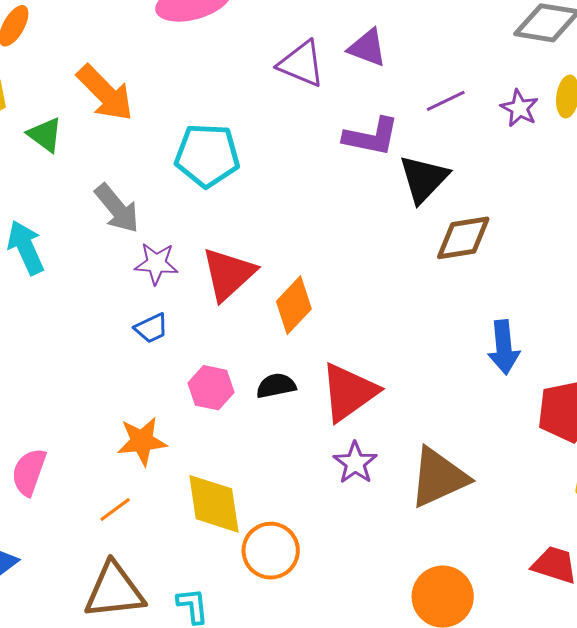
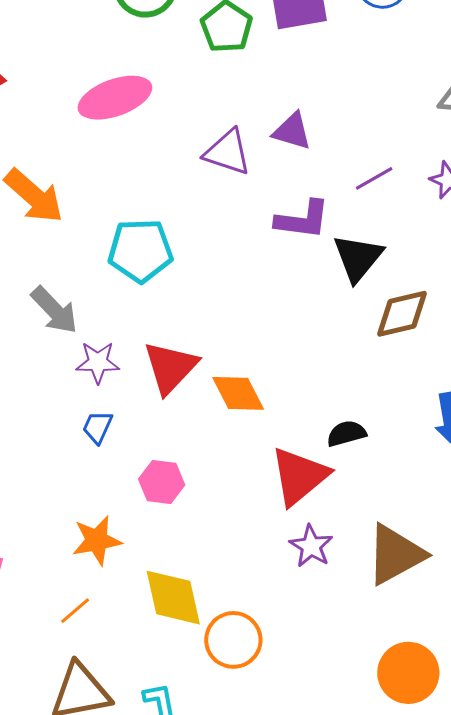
orange diamond: (294, 305) -> (238, 393), turned -66
blue trapezoid: (151, 328) -> (98, 427), turned 144
black semicircle: (276, 386) -> (346, 433), moved

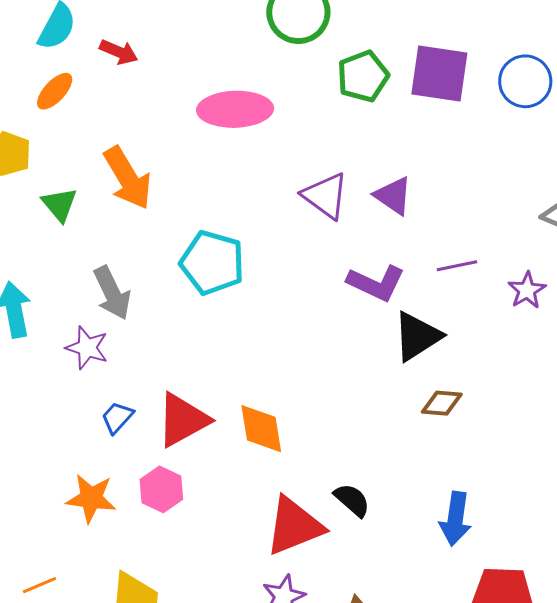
brown diamond: (402, 314) -> (442, 403), size x0.7
purple star: (98, 362) -> (87, 348), moved
red triangle: (170, 367) -> (183, 420), moved
black semicircle: (346, 433) -> (352, 500), turned 39
orange star: (97, 540) -> (91, 498), moved

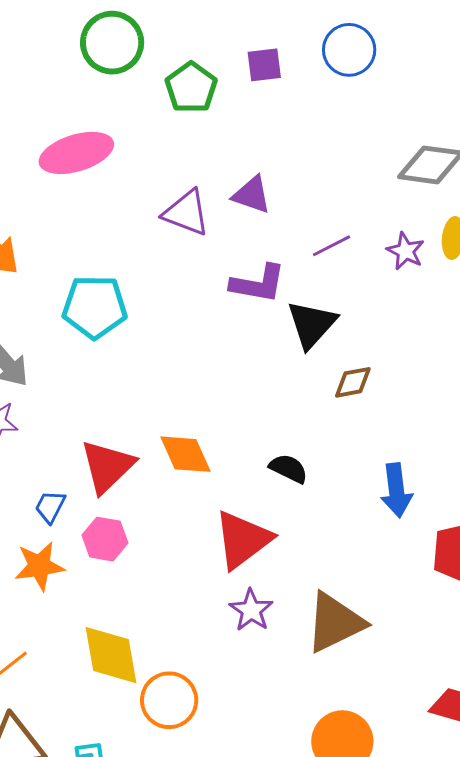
purple square: (439, 73) -> (264, 65), size x0.6
blue trapezoid: (117, 417) -> (50, 507), moved
black semicircle: (352, 500) -> (289, 468), moved

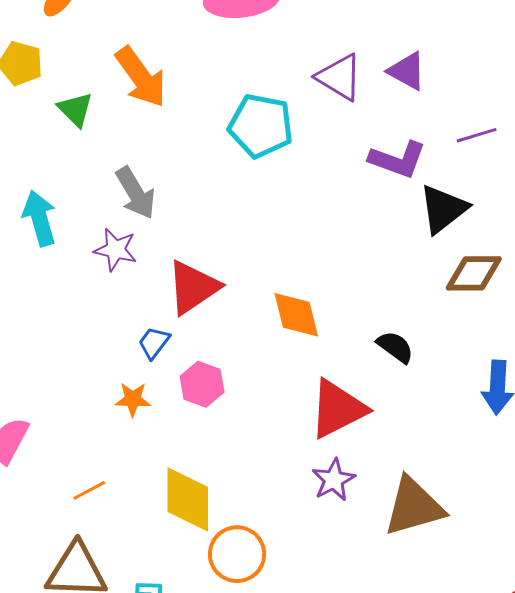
cyan pentagon: (95, 307) -> (261, 126), moved
brown diamond: (353, 382) -> (474, 273), size x1.4
red triangle: (107, 466) -> (193, 287), moved
orange star: (39, 566) -> (133, 399), size x0.7

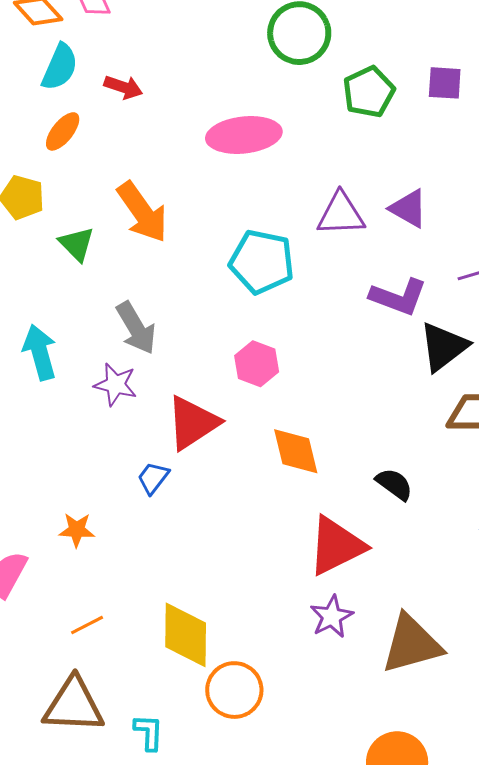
purple triangle: (339, 77) -> (341, 214), turned -34
pink hexagon: (202, 384) -> (257, 364), moved
orange star: (133, 399) -> (77, 530), moved

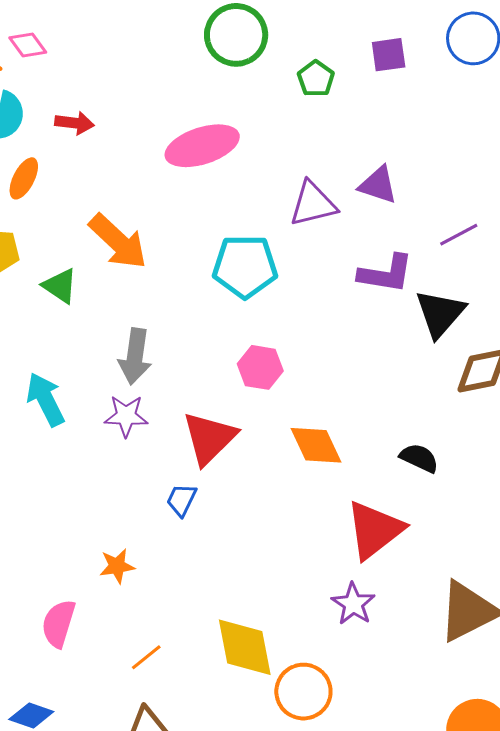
green pentagon: (369, 92) -> (316, 79), size x0.7
gray arrow: (136, 328) -> (135, 356), turned 50
purple star: (332, 617) -> (353, 604), moved

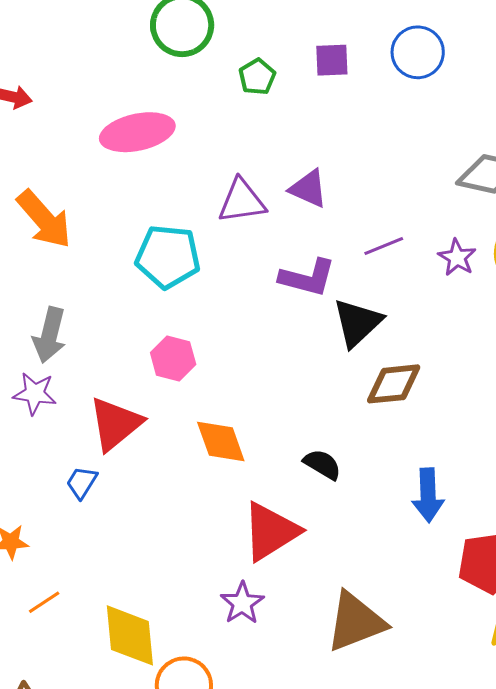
orange line: (146, 657) -> (44, 602), moved

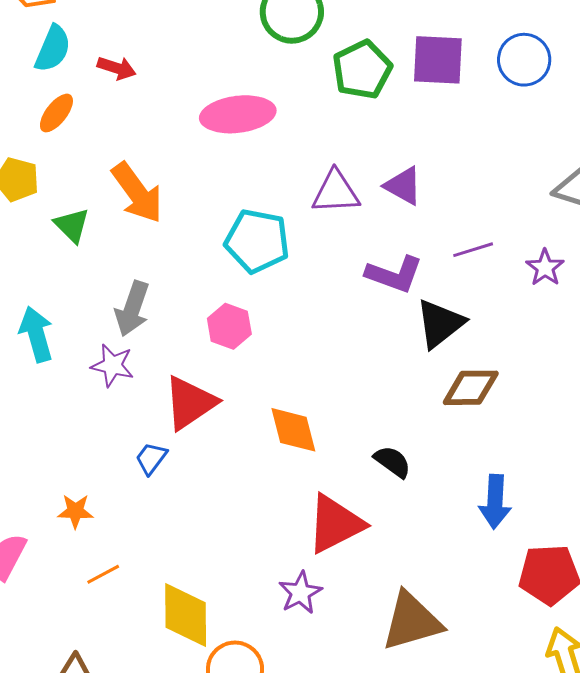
purple square: (332, 60) -> (438, 60), size x1.5
green pentagon: (257, 77) -> (362, 70), size x1.6
pink hexagon: (173, 359) -> (229, 326), moved

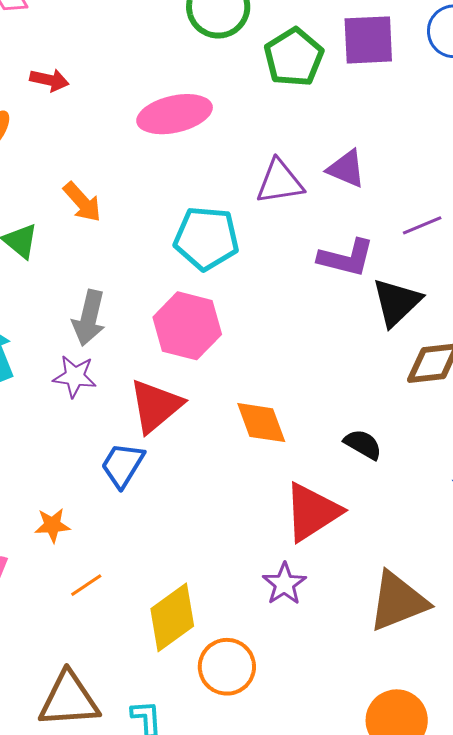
orange arrow: (137, 193) -> (82, 202), size x0.7
pink hexagon: (229, 326) -> (187, 326), size x1.5
blue trapezoid: (151, 458) -> (123, 465), size x1.4
yellow diamond: (186, 615) -> (172, 617), turned 60

